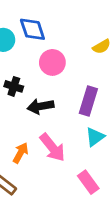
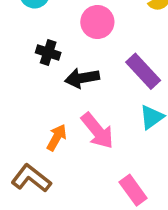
purple rectangle: (88, 101) -> (143, 71), turned -60
pink rectangle: (88, 182) -> (133, 190), moved

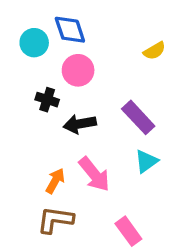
pink circle: (97, 22) -> (78, 70), moved
brown L-shape: (31, 178) -> (55, 220), moved, turned -30

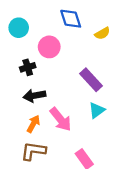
blue diamond: (70, 30) -> (71, 19), moved
black cross: (47, 100) -> (28, 67), turned -35
black arrow: (80, 124) -> (34, 96), moved

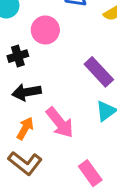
brown L-shape: (33, 151) -> (25, 163), turned -150

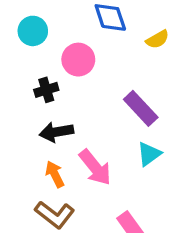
orange arrow: (25, 128) -> (55, 174), turned -55

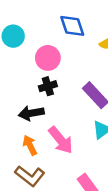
black cross: (46, 90) -> (48, 86), moved

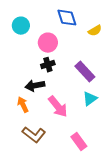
orange arrow: (30, 145) -> (23, 105), moved

